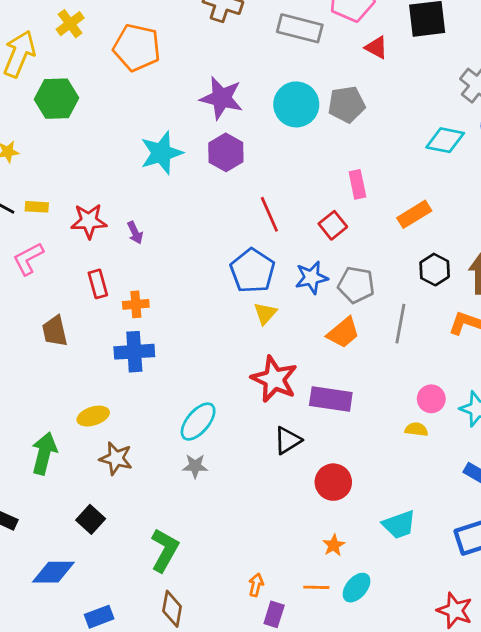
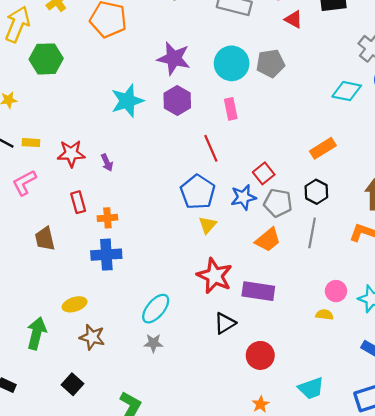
pink rectangle: (357, 184) -> (231, 109), moved
red square: (333, 225) -> (264, 173), moved
black hexagon: (435, 270) -> (316, 192), moved

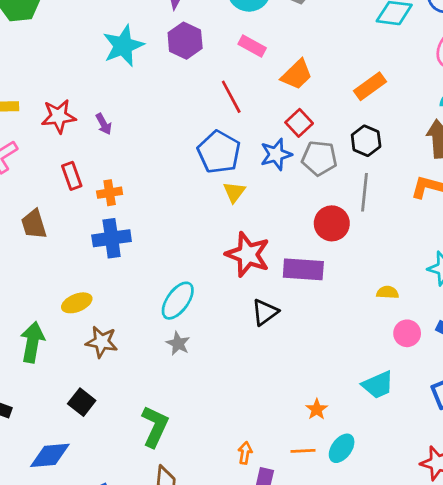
pink rectangle: (231, 109) -> (252, 46), turned -45
orange trapezoid: (268, 240) -> (297, 75), moved
pink circle: (336, 291) -> (407, 333), moved
gray star: (153, 343) -> (178, 343), turned 30
red circle: (260, 355) -> (332, 223), moved

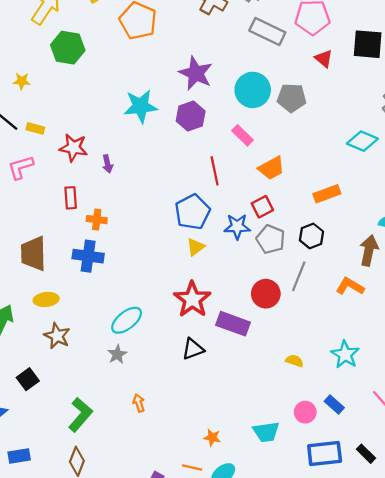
brown trapezoid: (34, 224) -> (33, 254), moved, size x1.4
pink circle: (407, 333) -> (305, 412), moved
orange star: (317, 409) -> (212, 438), turned 30
orange arrow: (245, 453) -> (139, 403), moved, turned -42

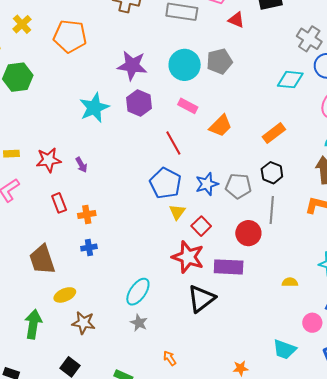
red square: (262, 207) -> (201, 226), moved
blue cross: (88, 256) -> (89, 248), size x0.6
black triangle: (193, 349) -> (201, 299), size x1.4
cyan trapezoid: (266, 432) -> (284, 349), turned 45

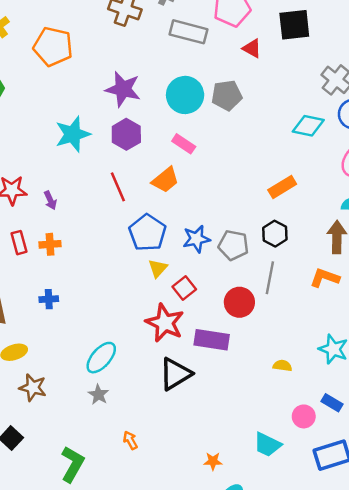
orange trapezoid: (221, 126) -> (165, 180), moved
red line: (173, 143) -> (118, 187), moved
orange cross: (87, 215) -> (50, 244), moved

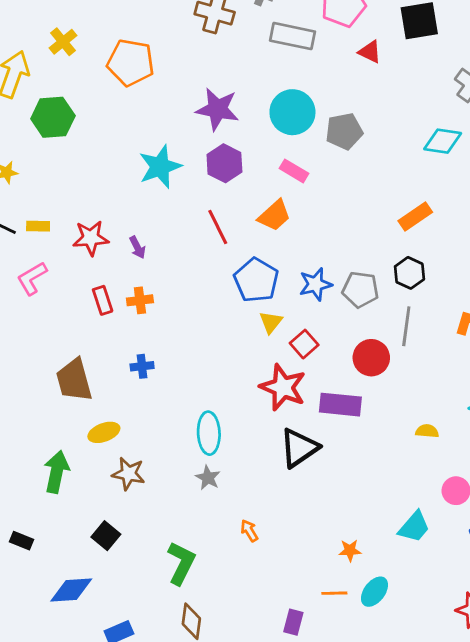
gray pentagon: (227, 95) -> (344, 131), moved
cyan ellipse: (101, 358) -> (209, 433), turned -40
cyan trapezoid: (267, 445) -> (414, 527), turned -72

